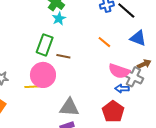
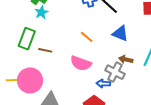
brown arrow: (144, 64) -> (126, 59), turned -144
pink semicircle: (119, 71) -> (81, 63), moved
pink circle: (43, 75) -> (30, 80), moved

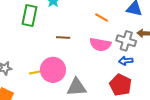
green rectangle: (27, 39) -> (29, 15), moved
gray cross: (115, 72) -> (126, 41), moved

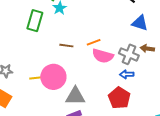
orange line: (102, 17) -> (94, 42), moved, turned -56

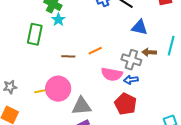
pink semicircle: (103, 56) -> (112, 74), moved

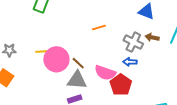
brown line: (68, 56) -> (78, 63), moved, turned 32
pink semicircle: (112, 74) -> (105, 73), moved
yellow line: (41, 91) -> (42, 51), moved

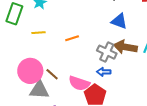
brown arrow: (152, 37) -> (125, 47), size x1.6
yellow line: (42, 51) -> (38, 33), moved
gray triangle: (77, 80) -> (39, 90), moved

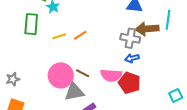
orange line: (72, 38) -> (80, 35), moved

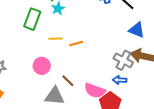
pink circle: (61, 75) -> (42, 66), moved, size x0.7

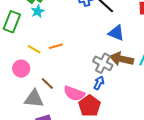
yellow line: (56, 39) -> (34, 49), moved, turned 32
blue arrow: (119, 80) -> (99, 83), turned 112

